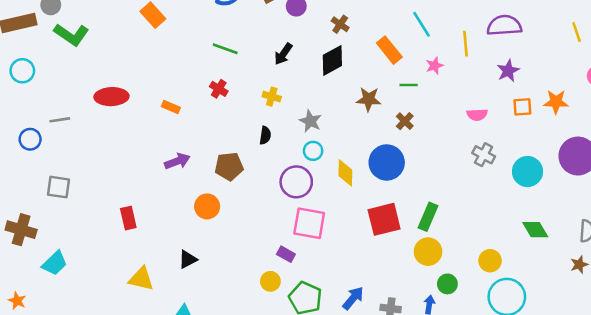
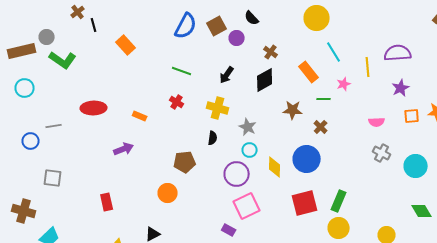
yellow cross: (272, 97) -> (218, 108), size x1.5
purple arrow: (177, 161) -> (124, 149), moved
pink square: (309, 223) -> (247, 206), turned -36

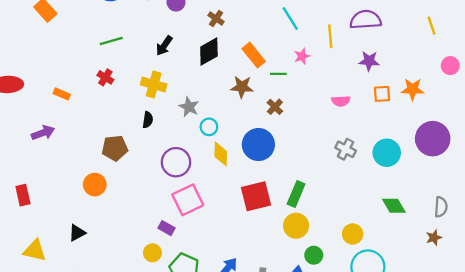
green line: (182, 71) -> (111, 41), turned -36
orange rectangle: (309, 72) -> (254, 55), moved
purple star: (401, 88) -> (369, 61), turned 30
cyan circle: (250, 150) -> (209, 127), moved
gray cross: (382, 153) -> (346, 149), moved

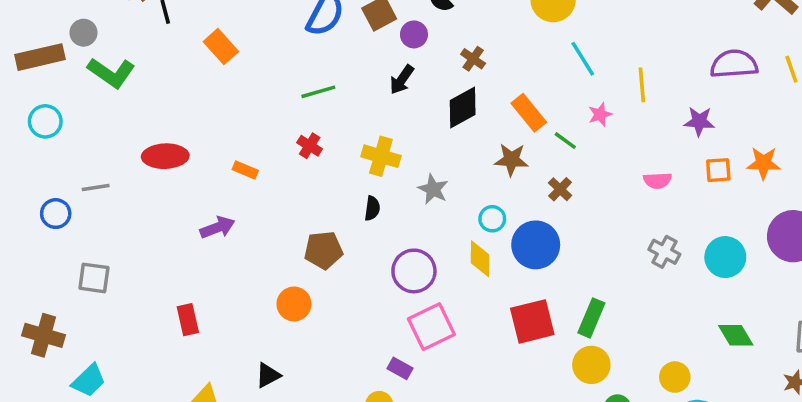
purple semicircle: (366, 20) -> (734, 64), moved
black arrow: (164, 46) -> (402, 80), moved
green line: (278, 74) -> (565, 141), turned 35
cyan circle: (209, 127) -> (492, 219), moved

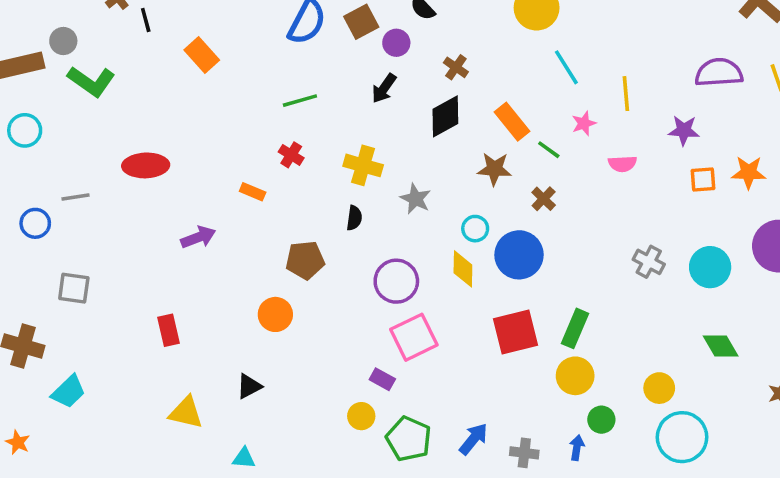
orange rectangle: (245, 170) -> (253, 192), moved
pink semicircle: (657, 181) -> (622, 164), moved

